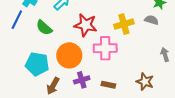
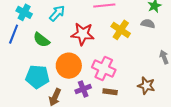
yellow cross: (124, 24) -> (121, 30), turned -36
pink cross: (105, 48) -> (104, 68), moved, turned 30

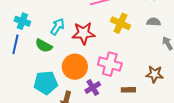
cyan arrow: (57, 13) -> (57, 27), moved
gray semicircle: (148, 24) -> (154, 22), moved
brown rectangle: (110, 92) -> (128, 90), moved

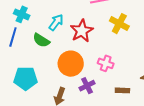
red star: (84, 33) -> (82, 31), turned -30
pink cross: (110, 64) -> (106, 63), size x0.7
cyan pentagon: (46, 83) -> (25, 78), moved

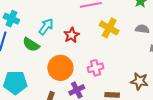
red star: (82, 31) -> (72, 35), size x0.7
pink cross: (106, 63) -> (96, 68), turned -35

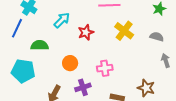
green semicircle: (31, 45) -> (40, 45), moved, turned 138
orange circle: (60, 68) -> (70, 63), size x0.6

